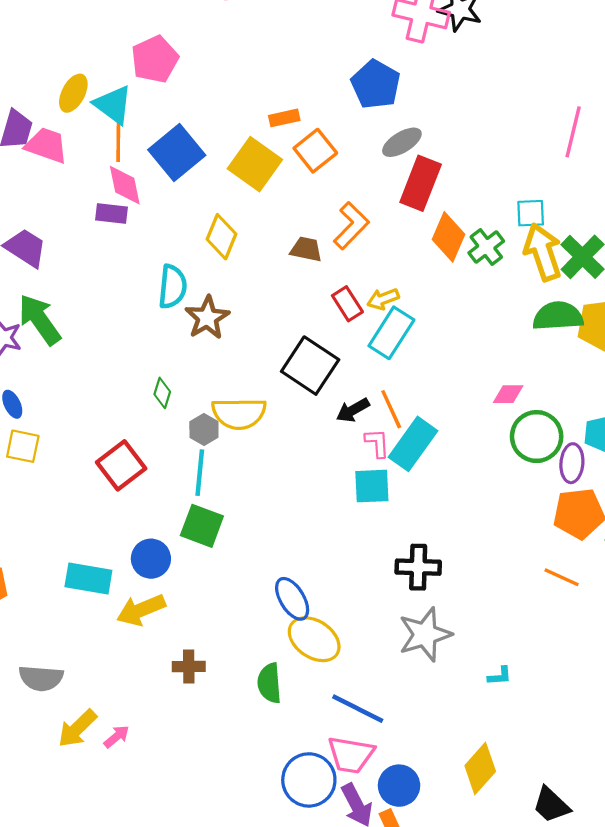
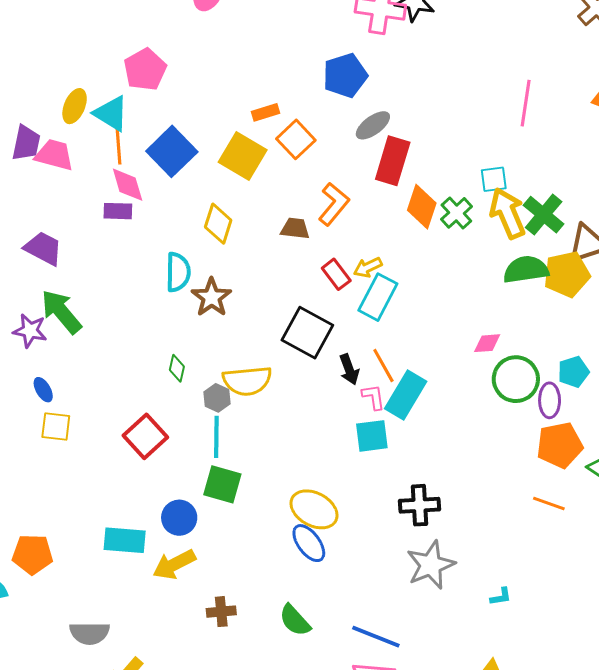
blue pentagon: (376, 84) -> (345, 75), turned 30
black arrow: (353, 410) -> (349, 369), turned -76
yellow ellipse: (314, 639) -> (314, 509), moved
green semicircle: (269, 683) -> (295, 620), turned -33

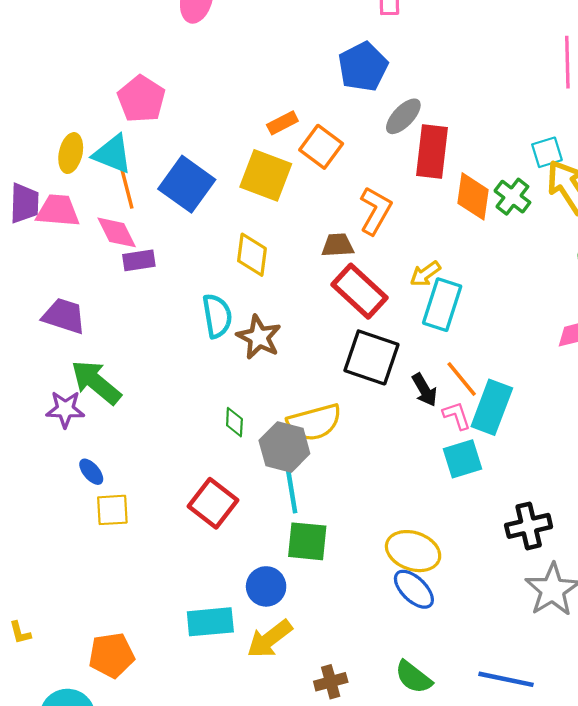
pink diamond: (128, 185) -> (117, 232), moved
red rectangle: (336, 274) -> (360, 291), moved, size x1.6
gray hexagon: (217, 398) -> (284, 447), size x1.6

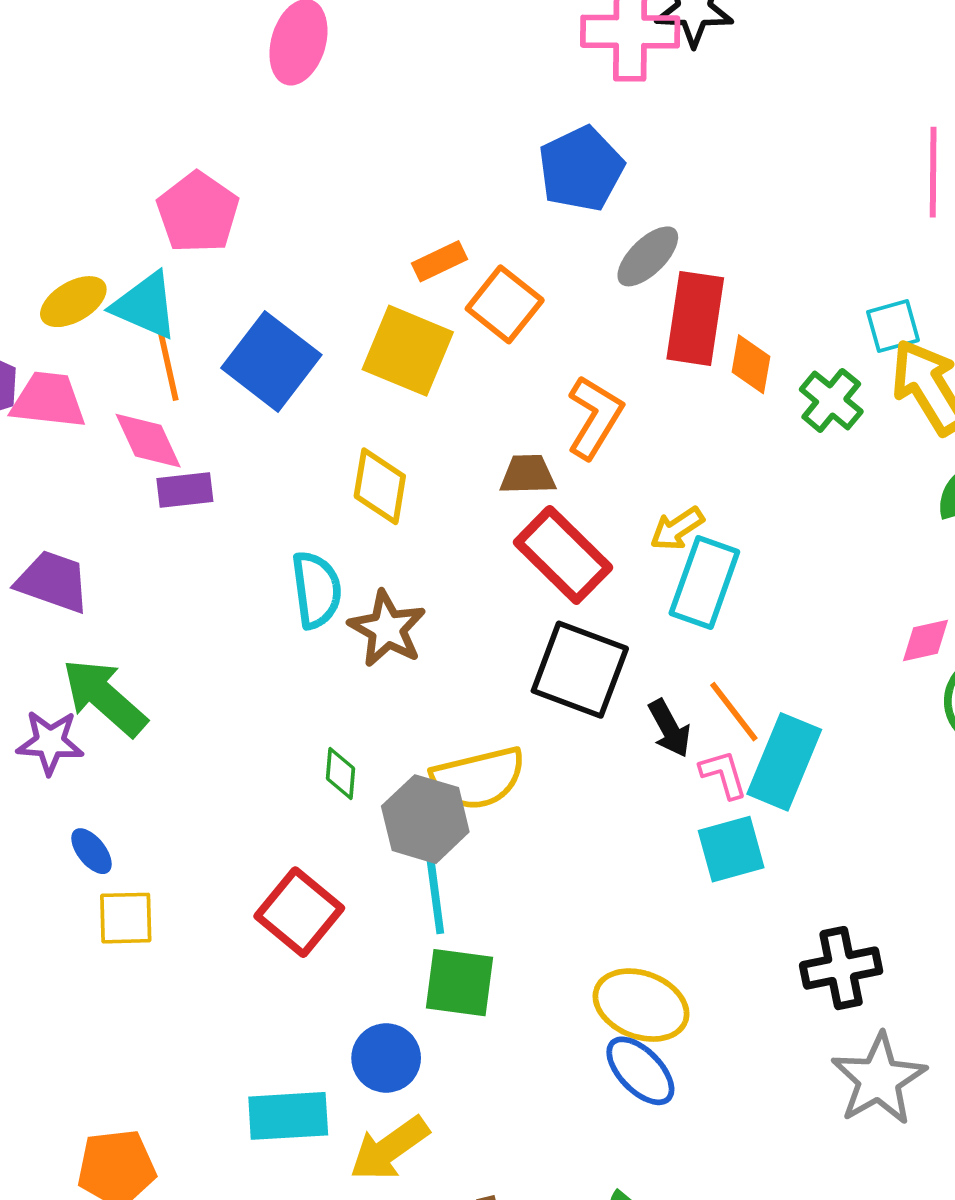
yellow ellipse: (71, 153) -> (73, 302), turned 45
orange diamond: (473, 196) -> (751, 364), moved, size x0.7

